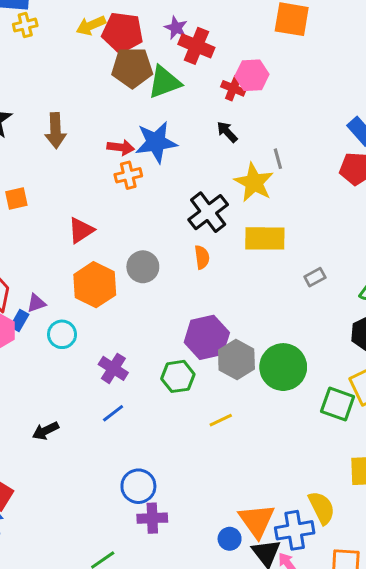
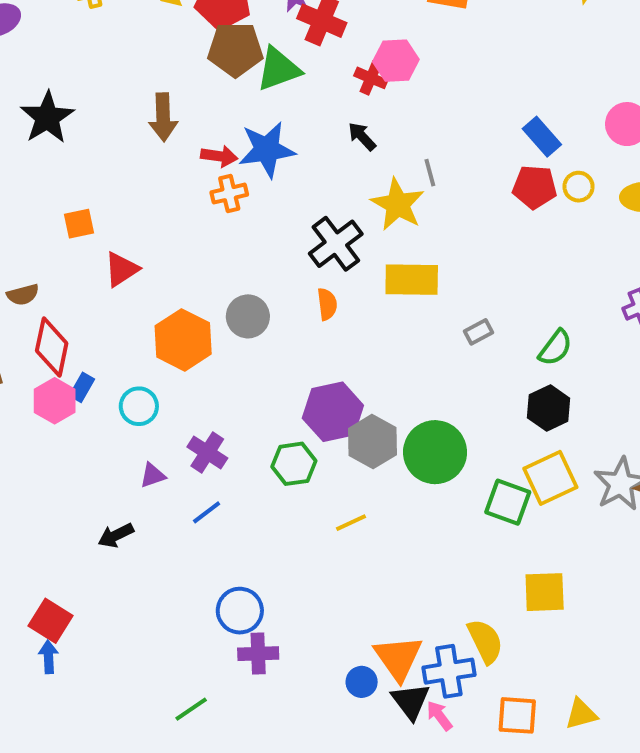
brown arrow: (56, 131) -> (163, 117), moved
red triangle: (81, 230) -> (121, 269), moved
purple triangle: (36, 303) -> (153, 475), moved

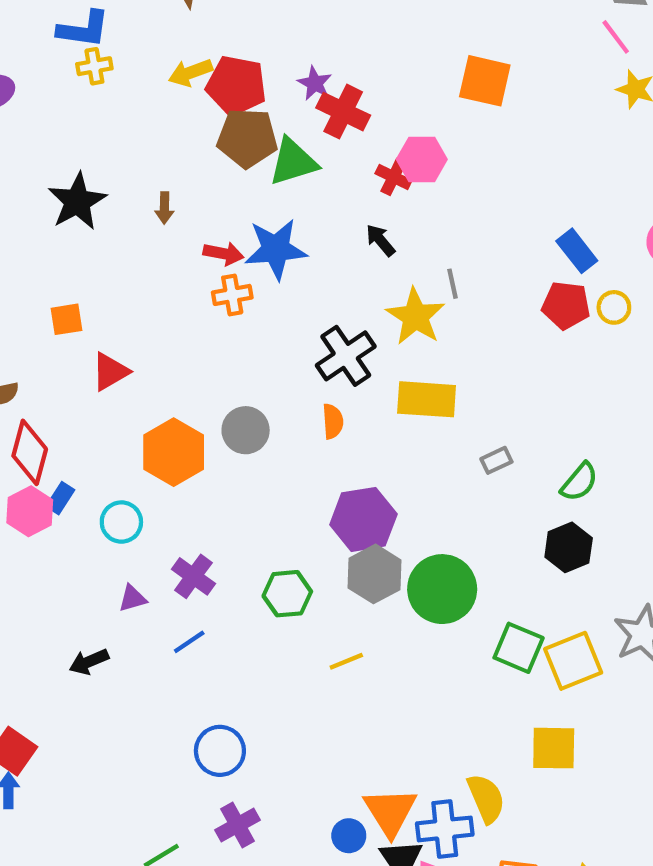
black star: (47, 117) -> (77, 201), moved
brown arrow: (163, 117) -> (164, 208), size x0.6
purple hexagon: (333, 412) -> (363, 519), moved
yellow square: (550, 478) -> (573, 661), moved
purple cross: (258, 654) -> (238, 825), moved, turned -30

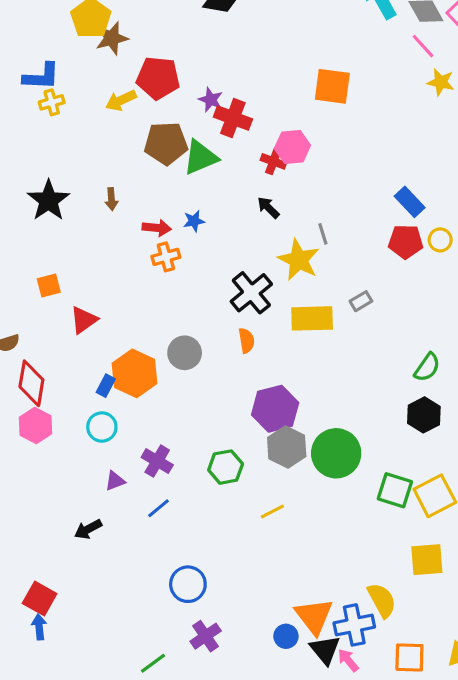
red pentagon: (236, 86) -> (158, 78), moved
blue star: (276, 249) -> (194, 221), size x0.5
gray rectangle: (496, 460) -> (361, 301), moved
blue rectangle: (60, 498) -> (106, 386), moved

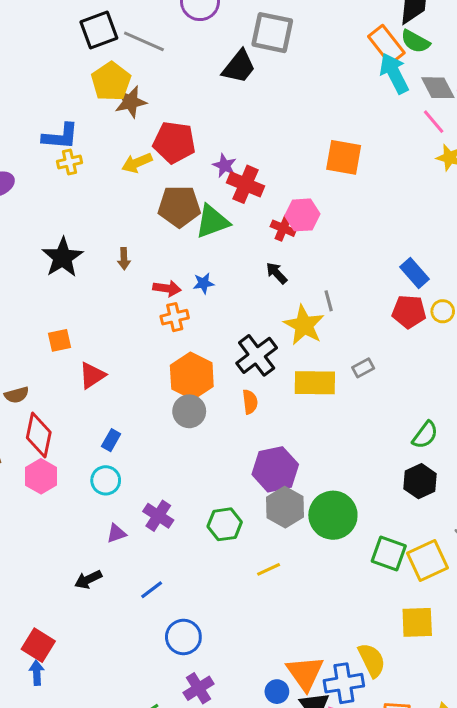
orange hexagon: (135, 373) -> (192, 376), moved
blue line: (159, 508) -> (152, 590), moved

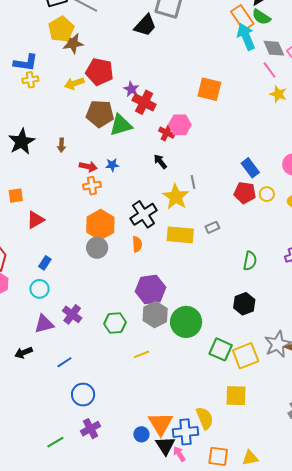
green semicircle: (425, 435) -> (250, 261), moved, turned -30
purple triangle: (116, 533) -> (44, 324), size x1.5

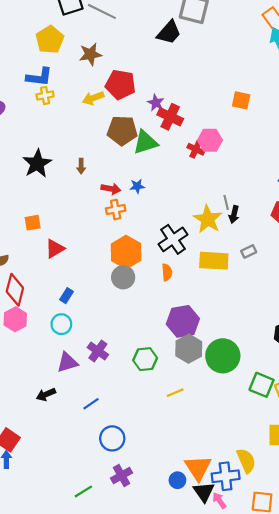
yellow pentagon: (61, 29) -> (50, 40), moved
orange square: (209, 89) -> (241, 100), size x0.7
black arrow: (160, 162) -> (234, 214), moved, turned -126

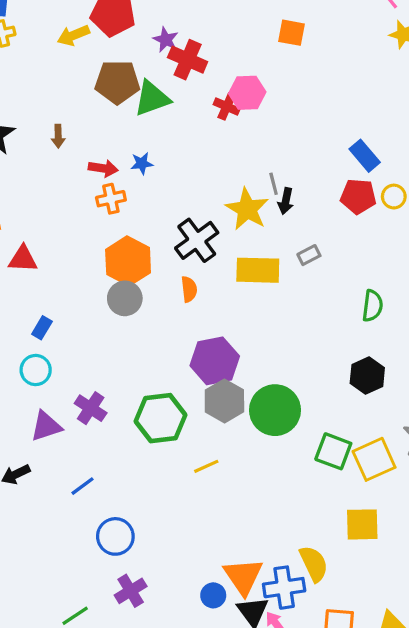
red triangle: (55, 249) -> (23, 259), turned 35
green hexagon: (145, 359) -> (161, 418), size x1.4

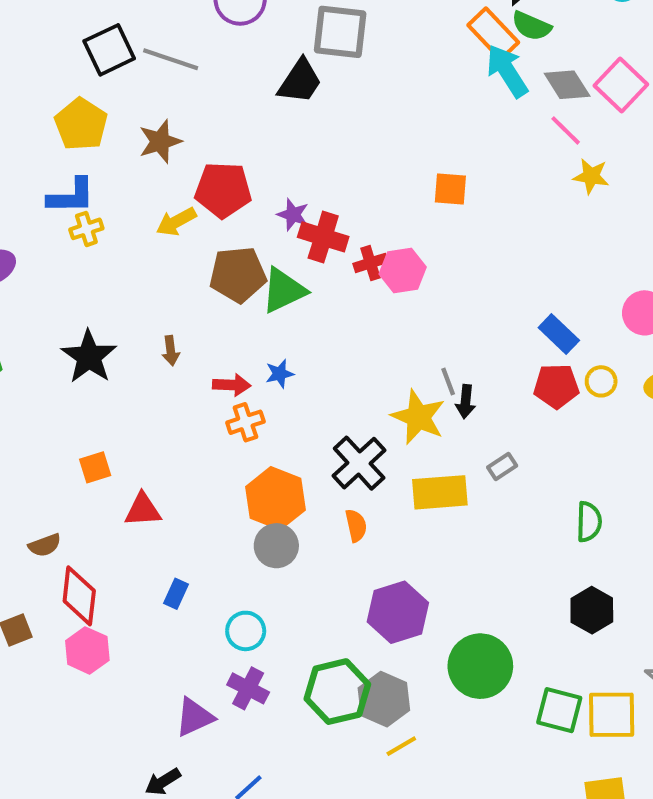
red cross: (227, 107) -> (370, 263), moved, turned -35
cyan circle: (36, 370) -> (246, 631), moved
gray hexagon: (224, 401) -> (384, 699), moved
yellow square: (374, 459) -> (612, 715), turned 30

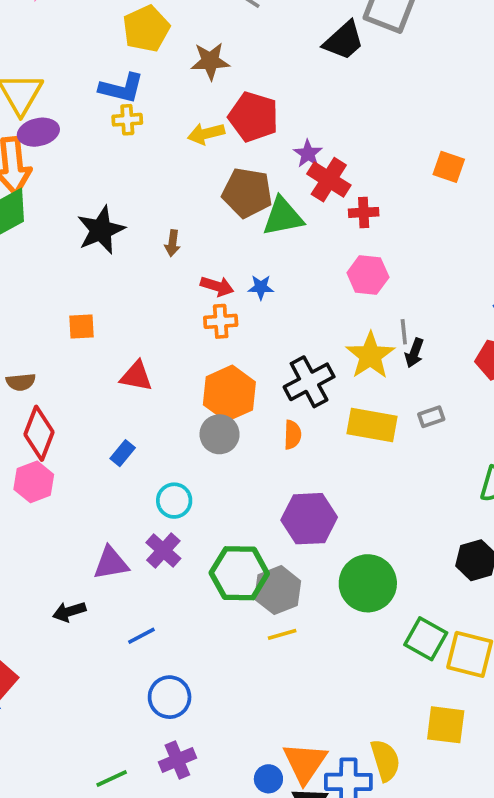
pink hexagon: (403, 271) -> (368, 275), moved
red triangle: (143, 510) -> (136, 376), moved

